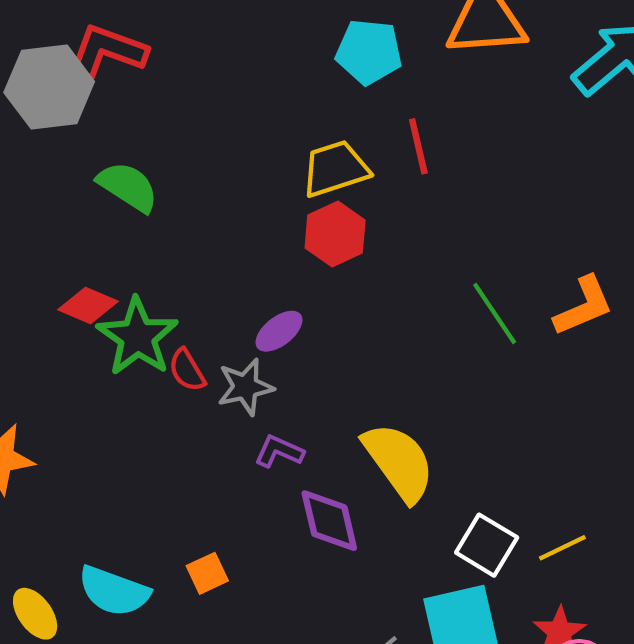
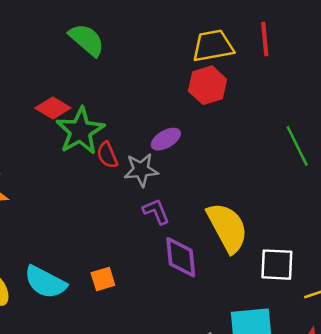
purple L-shape: (279, 451) -> (156, 211), turned 36
white square: (487, 545) -> (277, 265), moved, turned -36

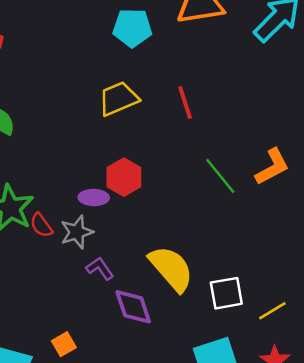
red line: (265, 39) -> (185, 103), moved
red hexagon: (208, 85) -> (124, 177), moved
purple ellipse: (166, 139) -> (94, 197), turned 44

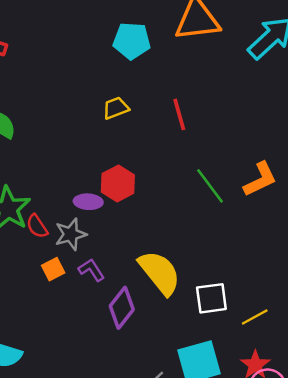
yellow trapezoid: (119, 99) -> (116, 108), size x0.7
purple diamond: (133, 307) -> (122, 308), turned 54
orange square: (64, 344) -> (53, 269), moved

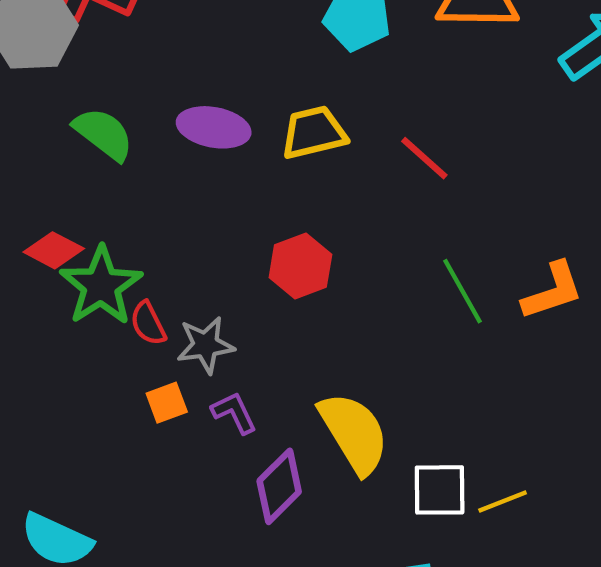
yellow trapezoid: (116, 108) -> (314, 132), size x1.4
red line: (179, 114) -> (424, 158), turned -40
purple ellipse: (88, 202) -> (214, 127), moved, size x1.4
yellow line: (255, 317) -> (503, 502), moved

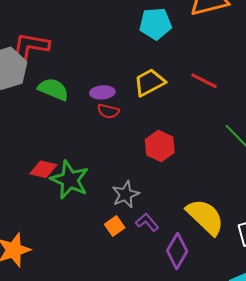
purple ellipse: (214, 127) -> (102, 92), size x0.7
green semicircle: (104, 134) -> (53, 89), moved
red semicircle: (148, 323) -> (108, 111), moved, turned -35

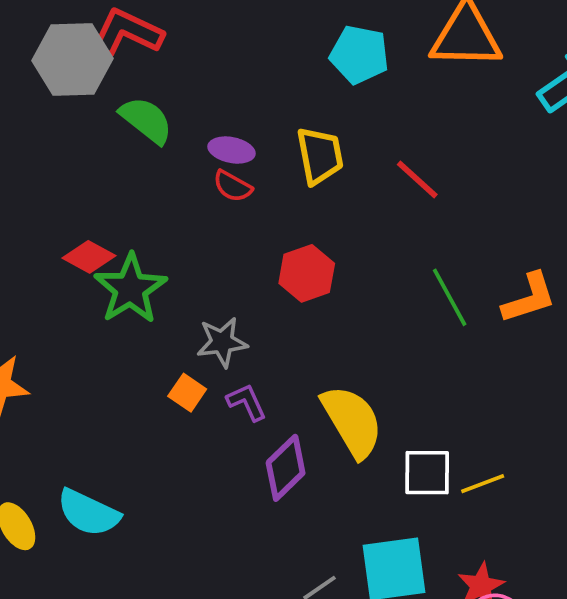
yellow trapezoid: (149, 82) -> (320, 156), turned 92
orange square: (115, 226) -> (187, 393), turned -36

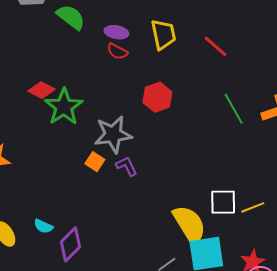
gray star: (222, 342) -> (113, 134), size x1.4
yellow semicircle: (352, 421) -> (189, 225), moved
purple diamond: (286, 468) -> (70, 244), moved
cyan semicircle: (88, 513) -> (43, 226), size x0.6

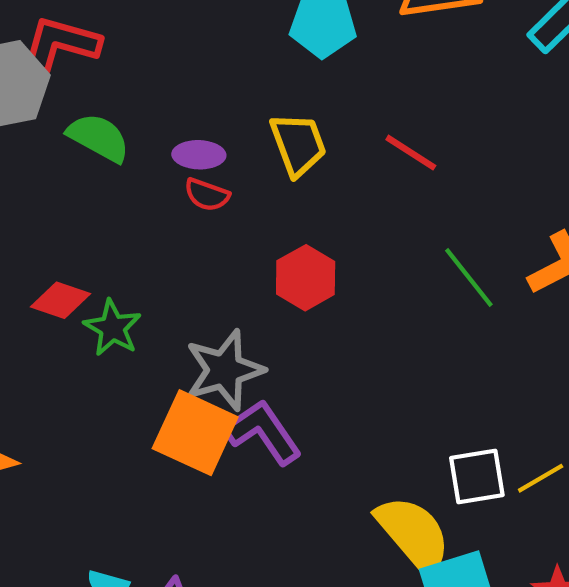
green star: (64, 107) -> (113, 328), size x0.7
orange square: (95, 162) -> (195, 433), size x2.0
purple L-shape: (127, 166) -> (263, 432), size x1.6

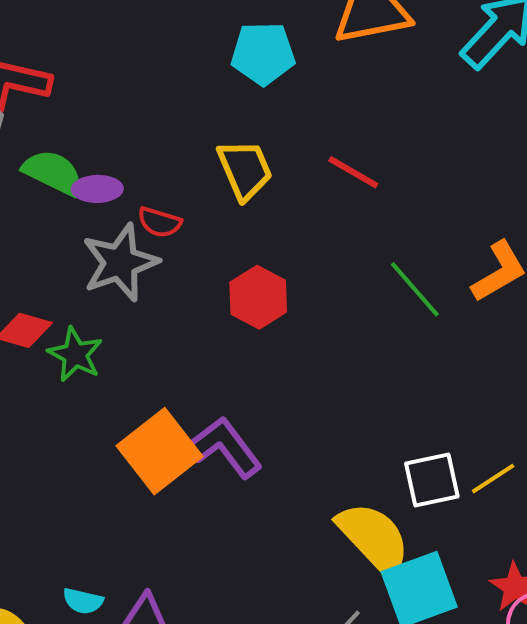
purple ellipse: (199, 155) -> (97, 189), moved
gray star: (224, 370) -> (120, 263), moved
orange square: (195, 433) -> (160, 451), turned 30

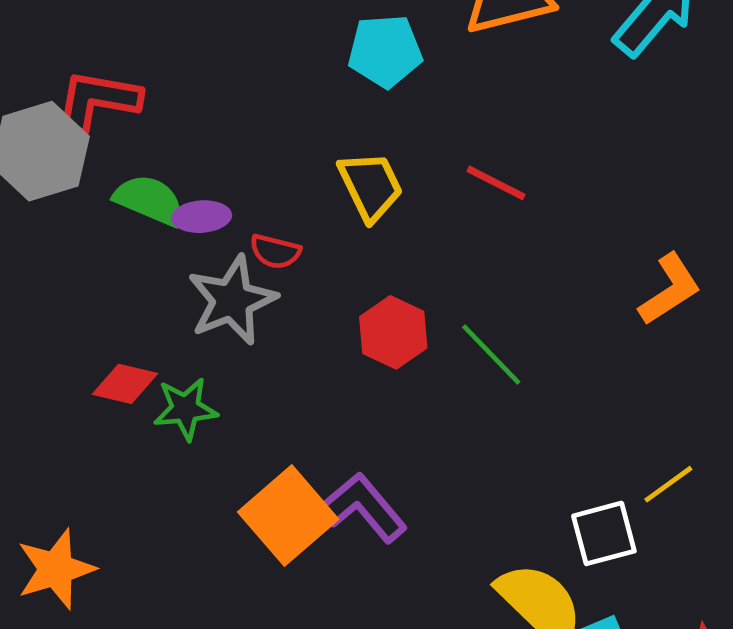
green line: (415, 289) -> (491, 354), moved
green star: (75, 354) -> (185, 409), turned -30
yellow line: (493, 479) -> (668, 484), moved

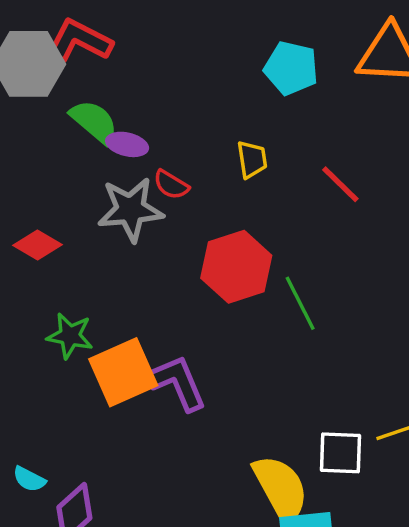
yellow trapezoid: (371, 186) -> (252, 159), size x0.7
red hexagon: (393, 332) -> (236, 267), size x1.4
green star: (185, 409) -> (70, 336), moved

